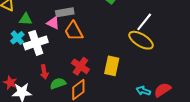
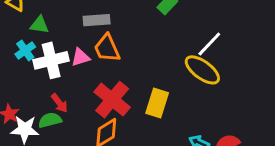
pink triangle: (53, 23) -> (80, 57), moved, turned -48
red cross: (80, 66) -> (112, 100), size x1.4
red arrow: (44, 72) -> (59, 103), turned -32
green semicircle: (58, 83) -> (50, 120), moved

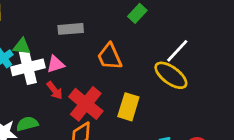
green triangle: (39, 25) -> (22, 46), moved
orange trapezoid: (107, 48) -> (110, 57), moved
red arrow: (59, 103) -> (55, 90), moved

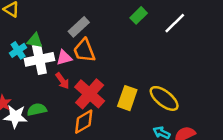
gray rectangle: (71, 29) -> (79, 27), turned -40
white line: (177, 51) -> (175, 23), moved
orange trapezoid: (110, 57) -> (84, 51), moved
yellow ellipse: (171, 75) -> (164, 98), moved

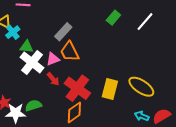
cyan cross: (18, 50) -> (13, 32), moved
white cross: (39, 59) -> (32, 62), turned -35

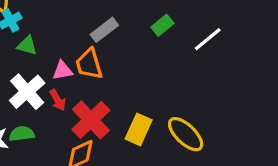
gray rectangle: (63, 32) -> (104, 30), moved
white cross: (32, 62) -> (27, 92), moved

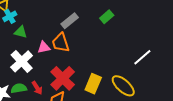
white line: (208, 39) -> (142, 57), moved
red arrow: (58, 100) -> (37, 88), moved

